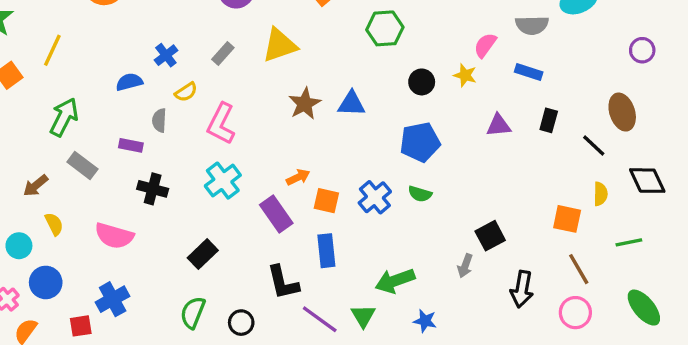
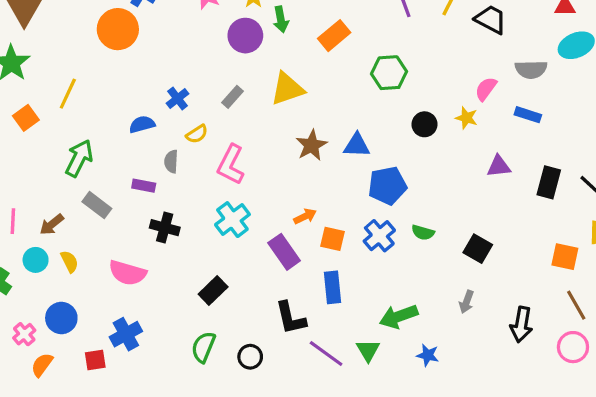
black rectangle: (549, 120) -> (549, 182), moved, size x1.4
blue pentagon: (420, 142) -> (387, 186), moved
black square: (490, 236) -> (478, 249), moved, turned -32
cyan circle: (19, 246) -> (36, 260), moved

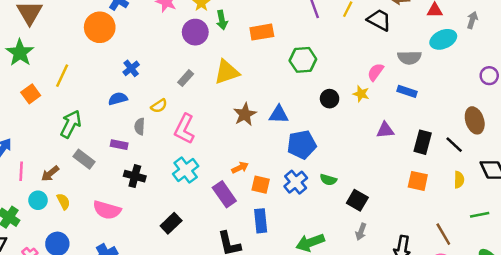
orange rectangle: (334, 36) -> (262, 32), turned 30
blue cross: (178, 98) -> (131, 68), moved
black square: (478, 249) -> (357, 200), moved
orange square: (565, 257) -> (418, 181), moved

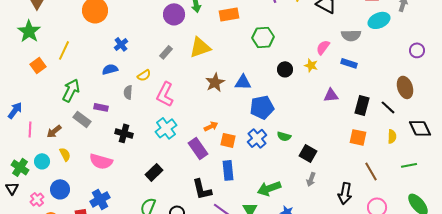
purple rectangle: (119, 145) -> (101, 107), moved
cyan circle: (38, 200) -> (42, 161), moved
brown line: (443, 234) -> (371, 171), moved

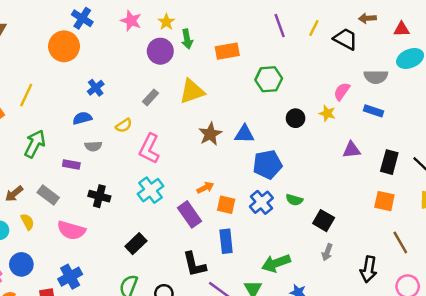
gray semicircle: (128, 92) -> (93, 146), moved, turned -96
gray rectangle: (82, 119) -> (48, 195), moved

